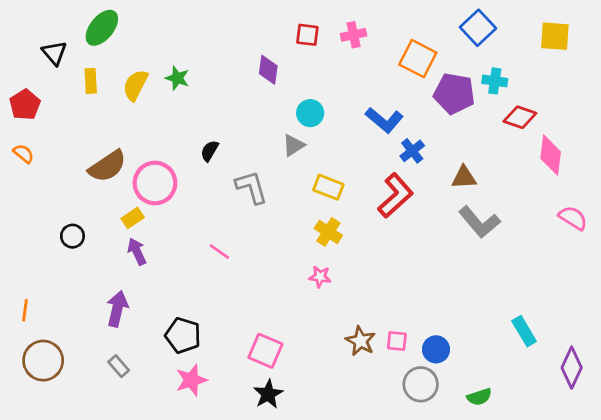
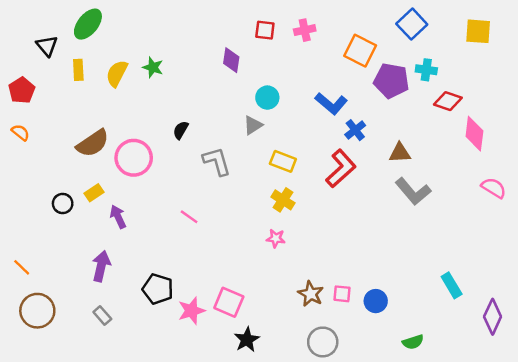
yellow rectangle: (133, 218) -> (94, 193), moved
orange line: (25, 310) -> (22, 267), turned -54
pink star: (191, 380) -> (191, 311), moved
gray circle: (421, 384) -> (323, 342), moved
black star: (268, 394) -> (247, 340), moved

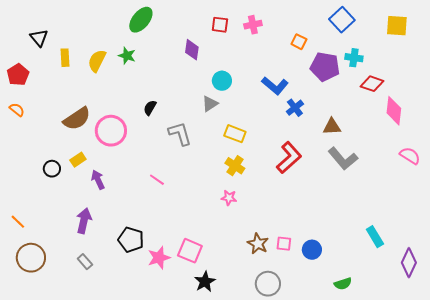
green ellipse: (88, 24) -> (141, 20), moved
orange square: (360, 51) -> (299, 42), size x0.6
red L-shape: (341, 169) -> (289, 158), moved

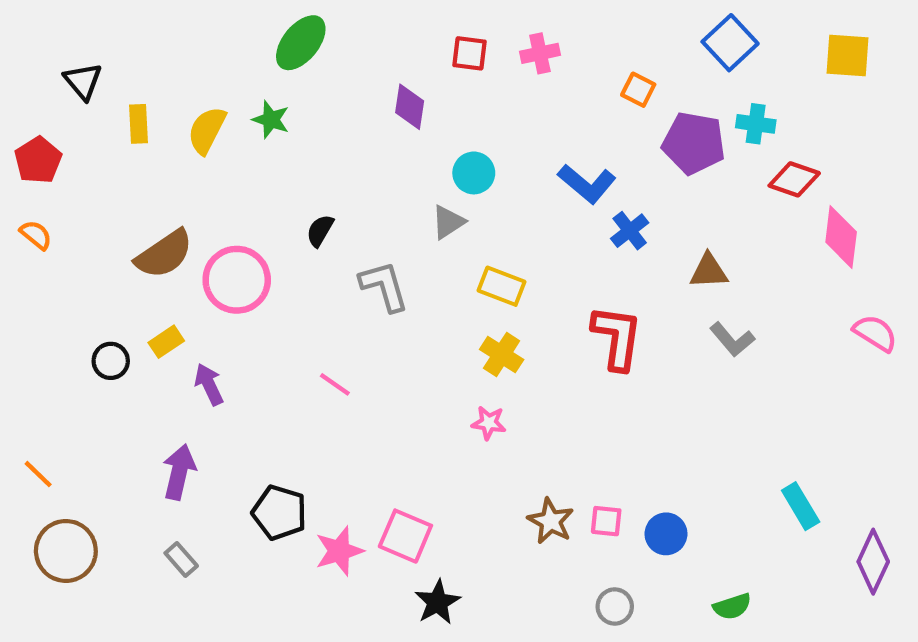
red L-shape: (289, 158) -> (617, 337), turned -40
gray L-shape: (343, 159) -> (732, 340), size x0.7
gray circle: (268, 284) -> (615, 607), moved, size x0.7

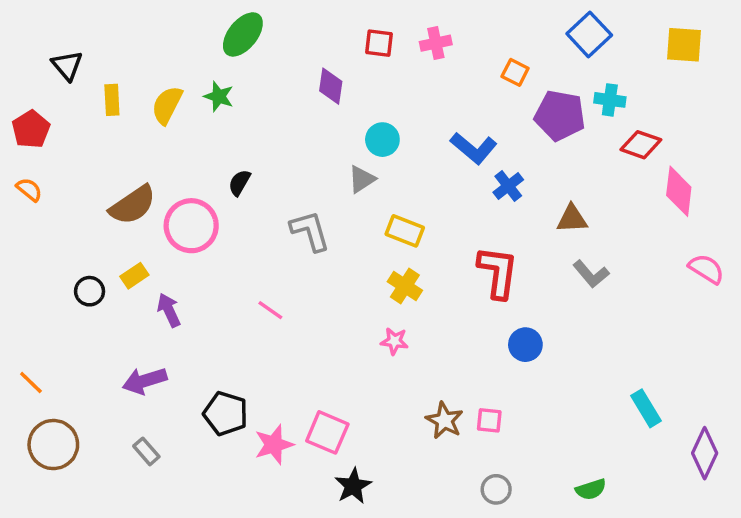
black semicircle: (320, 231) -> (239, 183), moved
purple arrow: (179, 472) -> (145, 381), turned -120
blue circle: (666, 534) -> (525, 345), moved

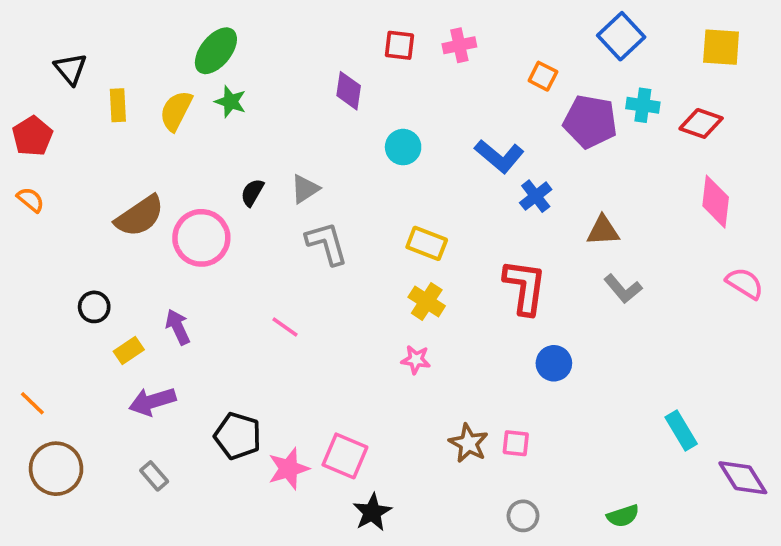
green ellipse: (243, 34) -> (216, 51), moved
red diamond: (641, 145) -> (701, 123), moved
gray triangle: (362, 179) -> (305, 189), moved
yellow rectangle: (134, 276) -> (129, 351), moved
purple diamond: (705, 453) -> (743, 478), turned -57

